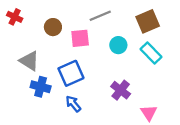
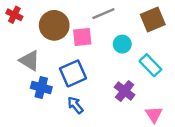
brown circle: (53, 27) -> (54, 25), size x1.6
cyan rectangle: (151, 53) -> (150, 65), moved

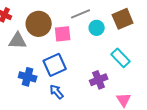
cyan circle: (122, 44) -> (97, 28), moved
gray triangle: (30, 61) -> (18, 41), moved, turned -30
purple cross: (125, 91) -> (99, 80), turned 30

